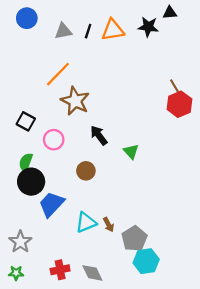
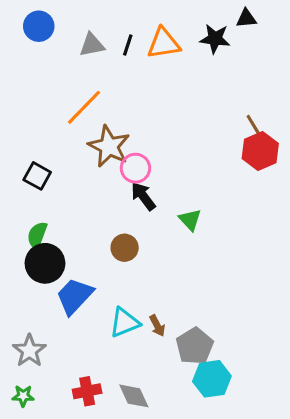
pink circle: (54, 140) -> (135, 168), moved

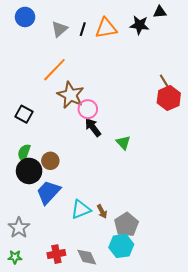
gray triangle: (92, 45) -> (59, 29), turned -30
brown circle: (125, 248) -> (50, 161), moved
cyan hexagon: (212, 379) -> (121, 246), moved

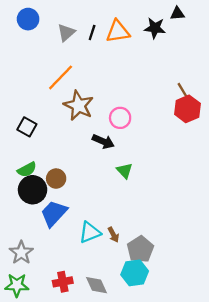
pink circle: (88, 109) -> (120, 118), moved
black arrow: (93, 127) -> (103, 141), turned 150
green triangle: (123, 143) -> (125, 171), moved
green semicircle: (24, 153) -> (27, 170), turned -138
green star: (15, 257) -> (17, 285), size x1.5

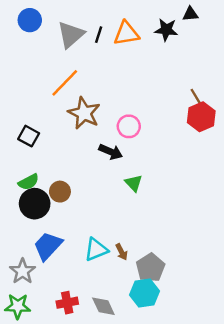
gray triangle: (66, 33) -> (71, 35), size x1.4
blue trapezoid: (54, 213) -> (48, 246), moved

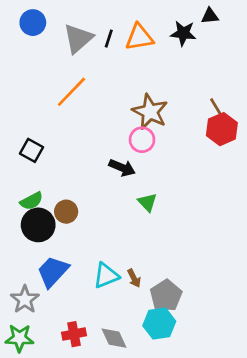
brown star: (84, 113) -> (150, 112), moved

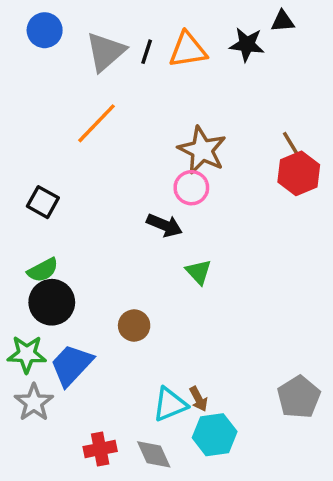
brown circle: (66, 212) -> (134, 326), moved
cyan triangle: (106, 276) -> (170, 404), moved
brown arrow: (134, 278) -> (199, 399), moved
gray pentagon: (166, 295) -> (299, 397), moved
green star: (20, 338) -> (27, 354), moved

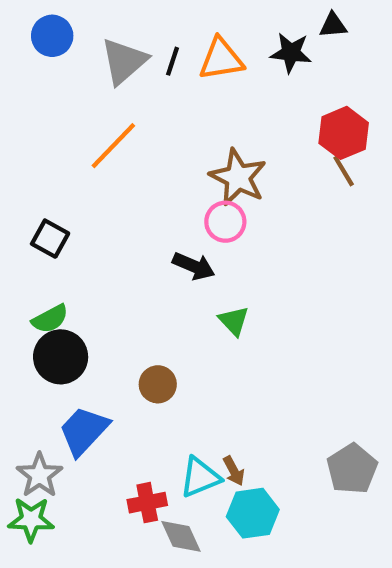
red hexagon: (299, 173) -> (344, 133), moved
green star: (27, 354) -> (31, 519), moved
red cross: (100, 449) -> (147, 503), moved

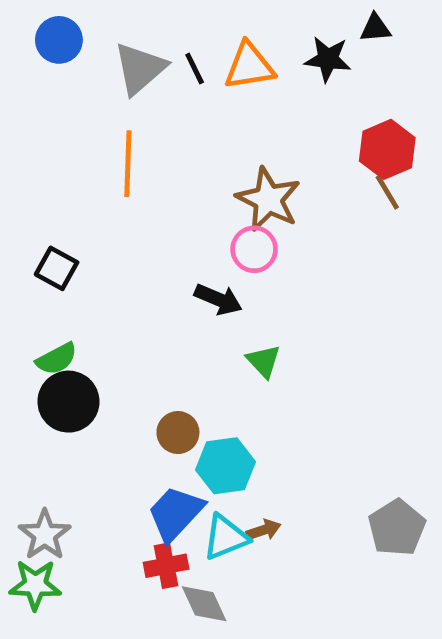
black line: (173, 61) -> (195, 69), turned -44
orange line: (113, 146) -> (128, 164), turned -42
blue trapezoid: (84, 431) -> (176, 513), moved
brown arrow: (234, 471) -> (264, 530), turned -80
cyan hexagon: (253, 513) -> (225, 466), moved

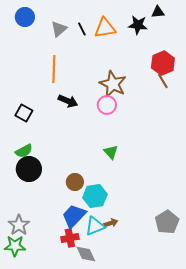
gray triangle: (140, 69) -> (59, 29), size x0.7
black arrow: (218, 299) -> (68, 101), moved

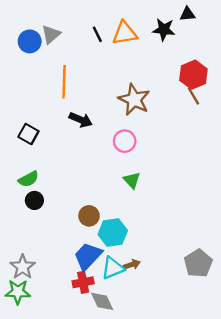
blue circle: (25, 17) -> (30, 41), moved
gray triangle: (59, 29) -> (51, 34), moved
pink circle: (107, 105) -> (125, 141), moved
black circle: (29, 169) -> (34, 200), size x0.6

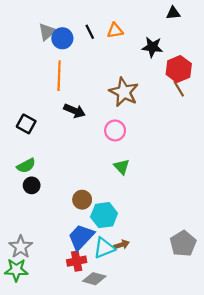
black star: (164, 30) -> (152, 47), moved
orange triangle: (125, 33) -> (115, 31), size x0.7
blue circle: (30, 41) -> (62, 38), moved
gray diamond: (102, 301) -> (94, 279), turned -50

